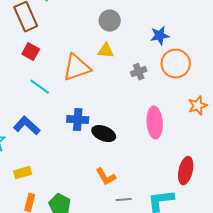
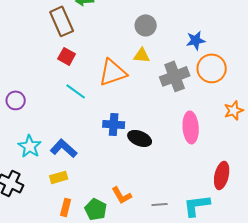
gray cross: (139, 72) -> (175, 76), size x1.8
blue L-shape: (27, 126) -> (64, 148), moved
orange L-shape: (106, 177) -> (122, 195), moved

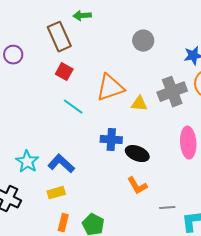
yellow triangle: (142, 55) -> (139, 104), moved
purple circle: (16, 100) -> (13, 55), moved
orange L-shape: (122, 195) -> (137, 186), moved
gray line: (160, 204) -> (167, 208), moved

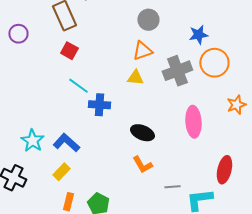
orange triangle: (110, 88) -> (142, 51), moved, size x0.7
yellow triangle: (139, 104) -> (135, 78), moved
blue cross: (111, 140) -> (99, 105), moved
yellow rectangle: (56, 193) -> (61, 172), turned -30

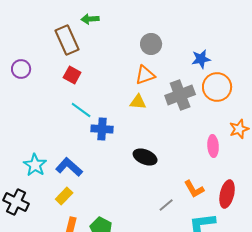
purple circle: (18, 34) -> (21, 69), moved
pink ellipse: (193, 122) -> (213, 146), moved, size x0.7
orange L-shape: (142, 165) -> (194, 189), moved
gray line: (172, 187) -> (166, 205), moved, turned -35

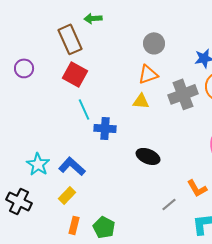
red square: (72, 75) -> (75, 74), size x1.4
cyan line: (81, 110) -> (84, 109), turned 30

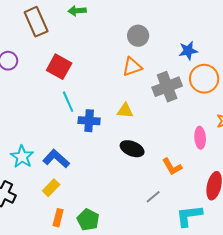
brown rectangle: (70, 39) -> (36, 22), moved
yellow triangle: (141, 101) -> (125, 111), moved
orange L-shape: (197, 188) -> (172, 167), moved

